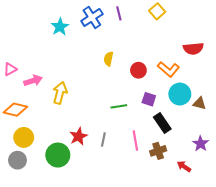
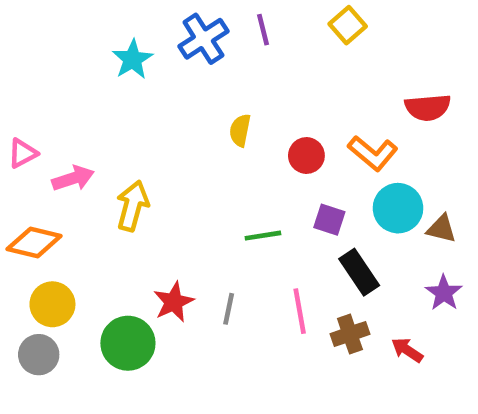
purple star: (201, 144) -> (444, 293), moved
red arrow: (184, 166) -> (407, 350), moved

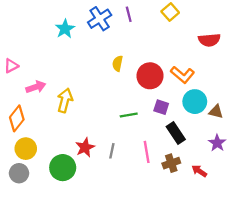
red semicircle: (428, 107) -> (209, 40), moved
pink triangle: (23, 153) -> (11, 66), moved
red circle: (306, 156) -> (150, 76), size x1.5
orange diamond: (34, 242) -> (17, 118), turned -65

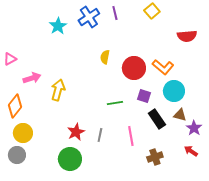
brown triangle: (216, 112) -> (180, 115), moved
brown cross: (171, 163) -> (155, 157), moved
green circle: (63, 168) -> (70, 159), moved
red arrow: (199, 171) -> (191, 151), moved

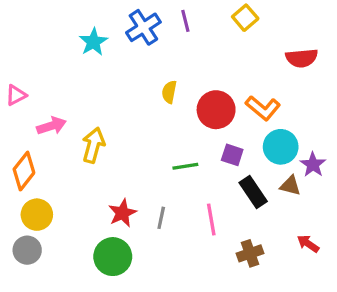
purple star: (194, 128) -> (313, 165), moved

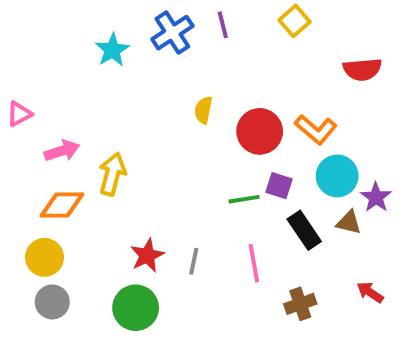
green line: (185, 166) -> (244, 199), moved
orange diamond: (24, 171) -> (62, 205), moved, turned 51
gray circle: (27, 250) -> (52, 302), moved

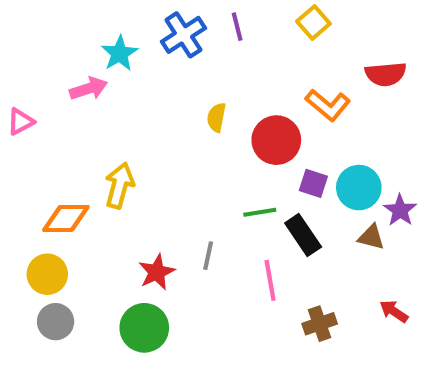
orange L-shape: (316, 129) -> (328, 105), moved
pink arrow: (62, 151) -> (89, 89), moved
purple square: (279, 186) -> (313, 183), moved
black rectangle: (304, 230) -> (303, 235), moved
gray line: (194, 261) -> (208, 256), moved

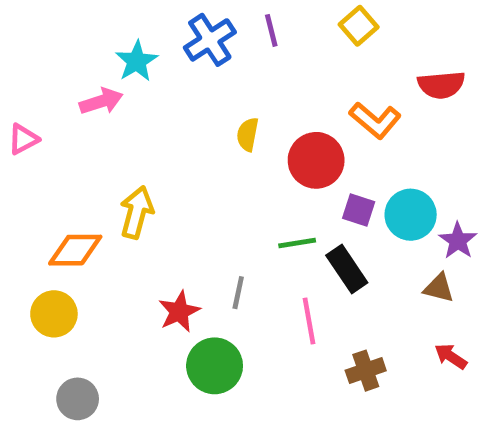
brown triangle: (371, 237) -> (439, 288), moved
gray circle: (56, 322) -> (78, 399), moved
green circle: (144, 328) -> (215, 366), moved

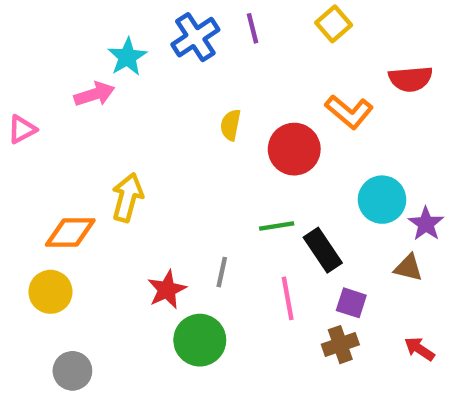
purple square: (359, 210) -> (351, 303), moved
red arrow: (451, 356) -> (419, 349), moved

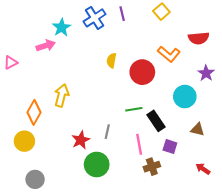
purple star: (426, 224) -> (206, 73), moved
orange diamond: (70, 233) -> (34, 112), turned -60
brown cross: (340, 345) -> (152, 167), moved

